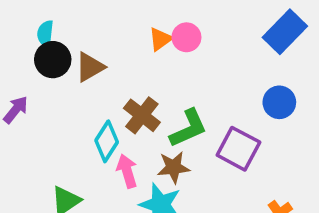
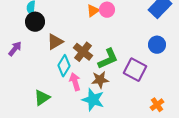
brown triangle: (90, 67) -> (55, 42), moved

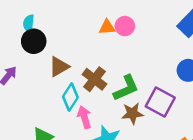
orange triangle: (93, 11) -> (107, 27), turned 32
brown star: (100, 80) -> (132, 113), moved

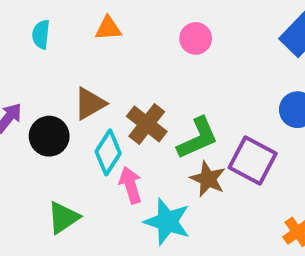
orange triangle: (107, 27) -> (108, 28), moved
black circle: (34, 41) -> (49, 136), moved
brown star: (132, 113) -> (208, 179), turned 30

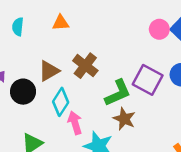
pink circle: (196, 38) -> (159, 29), moved
brown cross: (147, 124) -> (85, 66), moved
purple square: (253, 161) -> (148, 80), moved

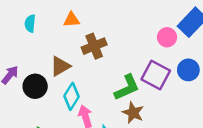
pink circle: (159, 29) -> (167, 37), moved
brown cross: (85, 66) -> (94, 46), moved, turned 30

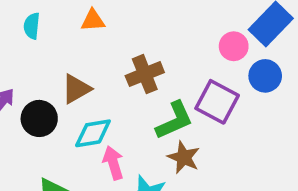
brown cross: (94, 46) -> (145, 74), moved
blue circle: (188, 70) -> (265, 76), moved
cyan diamond: (72, 96) -> (93, 133), turned 48

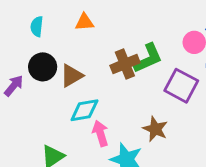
black circle: (39, 118) -> (43, 67), moved
green L-shape: (174, 120) -> (148, 58), moved

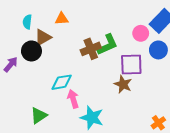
brown triangle: (71, 76) -> (43, 37), moved
purple square: (181, 86) -> (131, 65), turned -30
brown star: (155, 129) -> (123, 84), moved

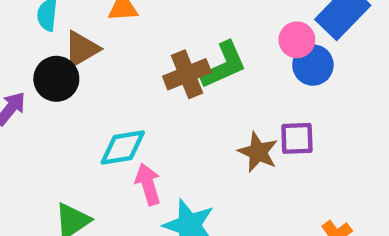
blue circle: (158, 50) -> (313, 65), moved
purple square: (131, 65) -> (297, 138), moved, size x0.7

